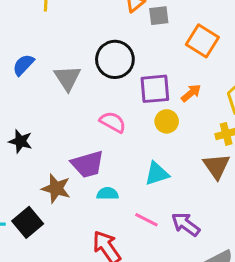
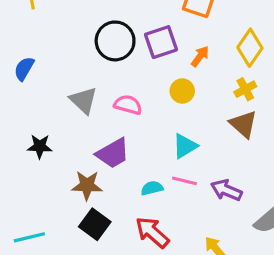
gray triangle: (67, 78) -> (83, 100), moved
purple square: (155, 89) -> (161, 42), moved
cyan semicircle: (108, 194) -> (152, 188), moved
pink line: (146, 220) -> (185, 181), moved
black square: (28, 222) -> (95, 224), moved

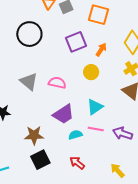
black circle: (115, 41) -> (29, 34), moved
purple trapezoid: (113, 153) -> (63, 114), moved
black square: (95, 224) -> (40, 160), turned 30
red arrow: (152, 232) -> (77, 163), size x0.7

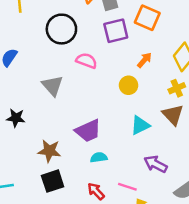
purple square: (76, 42) -> (116, 31), moved
pink semicircle: (57, 83) -> (86, 61), moved
cyan triangle: (95, 107) -> (140, 125), moved
pink line: (96, 129) -> (127, 187), moved

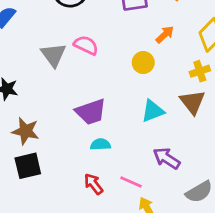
pink semicircle: (86, 61) -> (86, 45), moved
brown star: (49, 151) -> (26, 131), moved
black square: (53, 181) -> (28, 166), moved

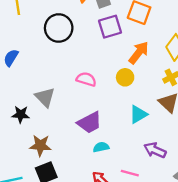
orange arrow: (165, 35) -> (139, 53), size x1.5
pink semicircle: (86, 45) -> (86, 79), moved
gray triangle: (53, 55) -> (45, 97), moved

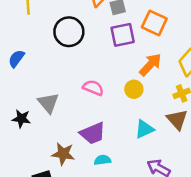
brown star: (40, 145) -> (63, 154), moved

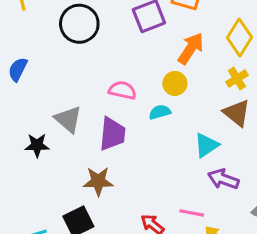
cyan triangle: (144, 129) -> (206, 145), moved
purple trapezoid: (93, 133) -> (112, 134), moved, turned -52
cyan semicircle: (103, 160) -> (160, 112), moved

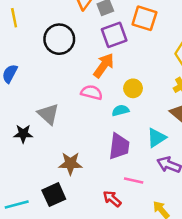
orange arrow: (191, 48) -> (104, 65), moved
purple trapezoid: (112, 134) -> (119, 146), moved
pink line: (192, 213) -> (134, 181), moved

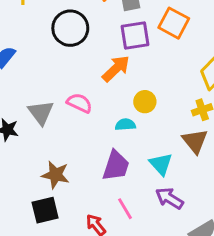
pink semicircle: (92, 92) -> (79, 103), moved
cyan triangle: (156, 138) -> (161, 164), turned -50
pink line: (134, 181) -> (125, 209), turned 36
black square: (54, 195) -> (45, 210), moved

